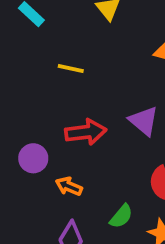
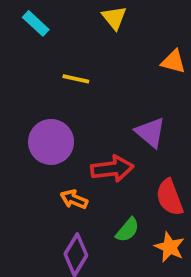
red arrow: (86, 132) -> (112, 169), moved
purple circle: (33, 158) -> (51, 142), moved, size x1.5

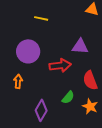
purple triangle: (150, 132) -> (80, 46), turned -36
orange arrow: (74, 199) -> (18, 81), moved, turned 72

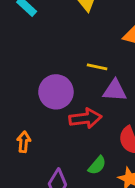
yellow line: (41, 18) -> (97, 67), moved
purple circle: (28, 51) -> (56, 92), moved

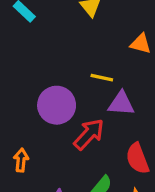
red arrow: (85, 118) -> (89, 134), turned -40

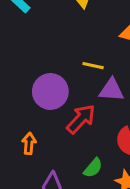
orange arrow: (21, 160) -> (29, 143), moved

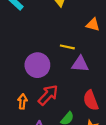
red arrow: (81, 119) -> (48, 95), moved

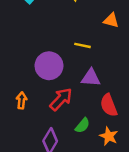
purple triangle: (80, 64) -> (91, 78), moved
orange arrow: (22, 101) -> (22, 100), moved

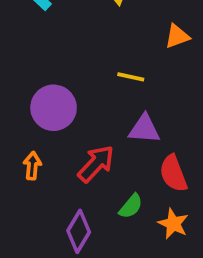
orange triangle: (111, 20) -> (177, 36), turned -35
purple circle: (49, 66) -> (54, 108), moved

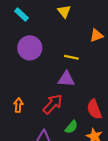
purple circle: (54, 108) -> (30, 48), moved
purple triangle: (144, 129) -> (66, 79), moved

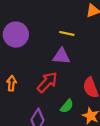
purple circle: (30, 48) -> (16, 35), moved

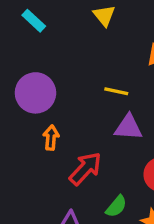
purple triangle: (61, 56) -> (128, 127), moved
orange arrow: (12, 83) -> (51, 138), moved

